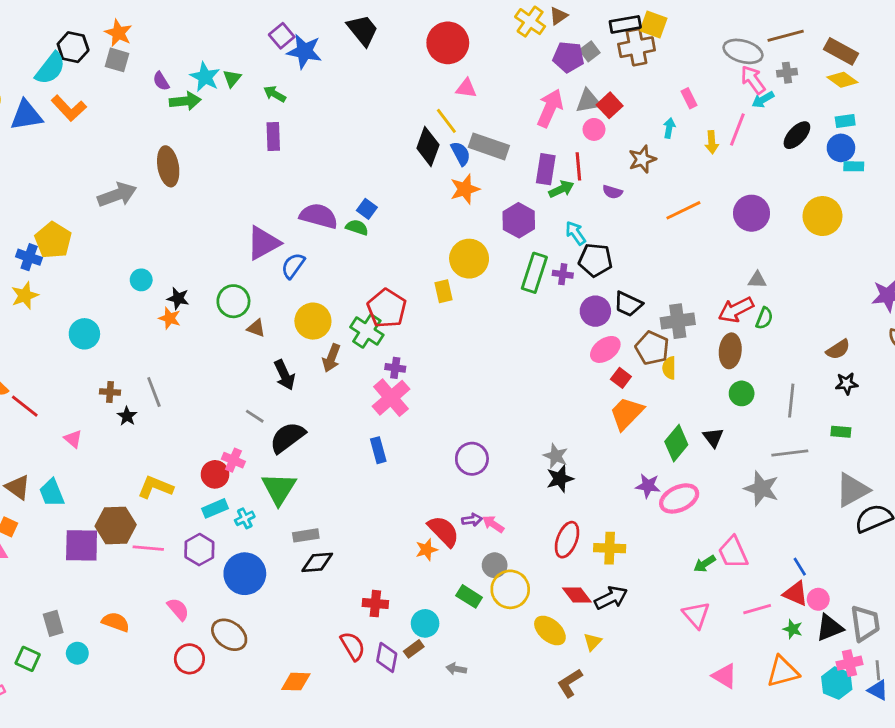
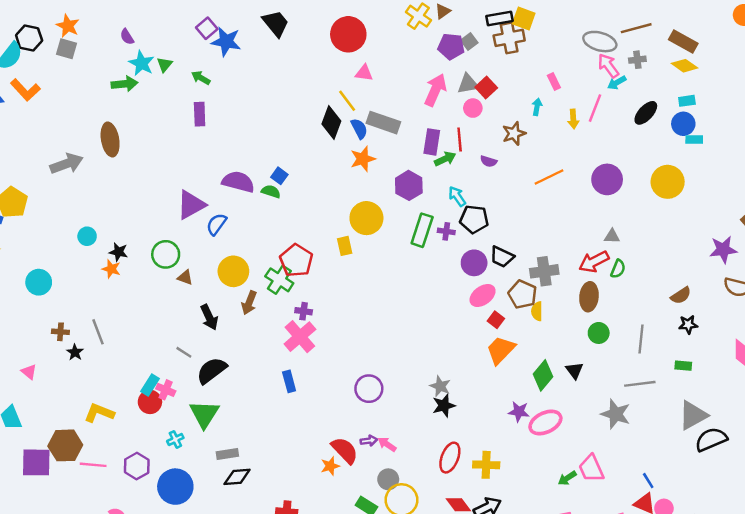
purple semicircle: (161, 81) -> (127, 37), moved
cyan rectangle: (215, 508) -> (150, 385), moved, turned -35

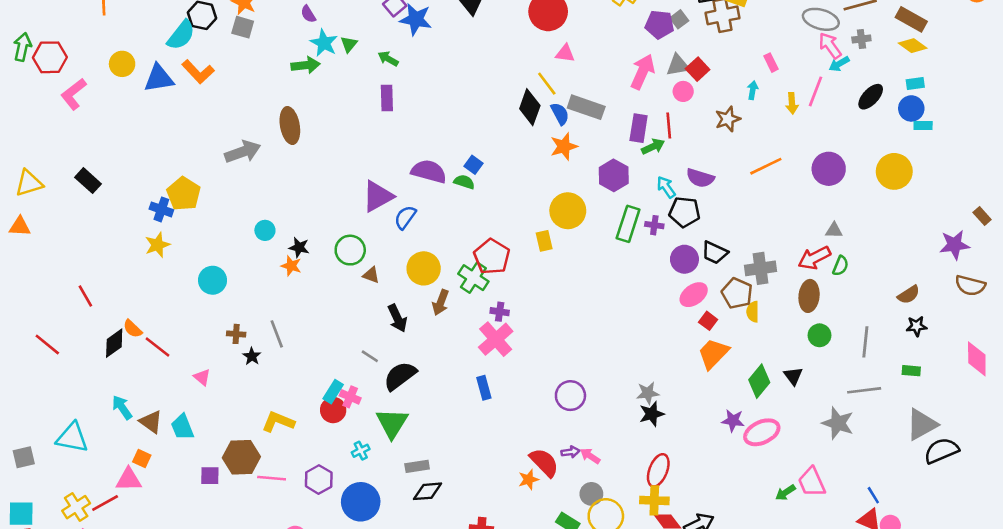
purple semicircle: (489, 161) -> (700, 178), moved, size x1.5
gray star: (440, 386) -> (648, 393), turned -30
purple square: (36, 462) -> (210, 476), size x0.6
yellow cross: (486, 465) -> (654, 500), moved

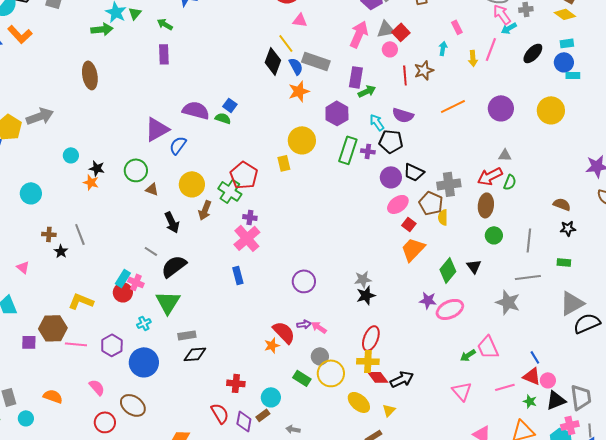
red line: (669, 126) -> (405, 75), moved
gray arrow: (243, 152) -> (40, 116), moved
brown semicircle: (909, 295) -> (562, 204), turned -126

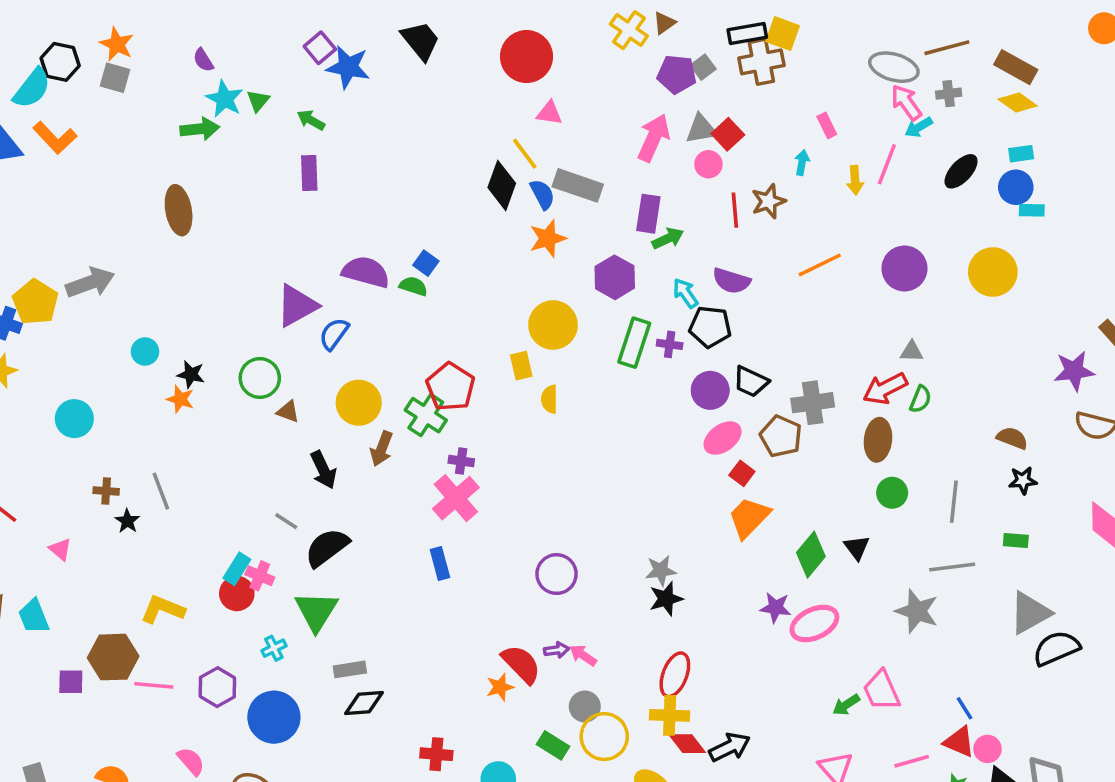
yellow semicircle: (443, 217) -> (549, 399), moved

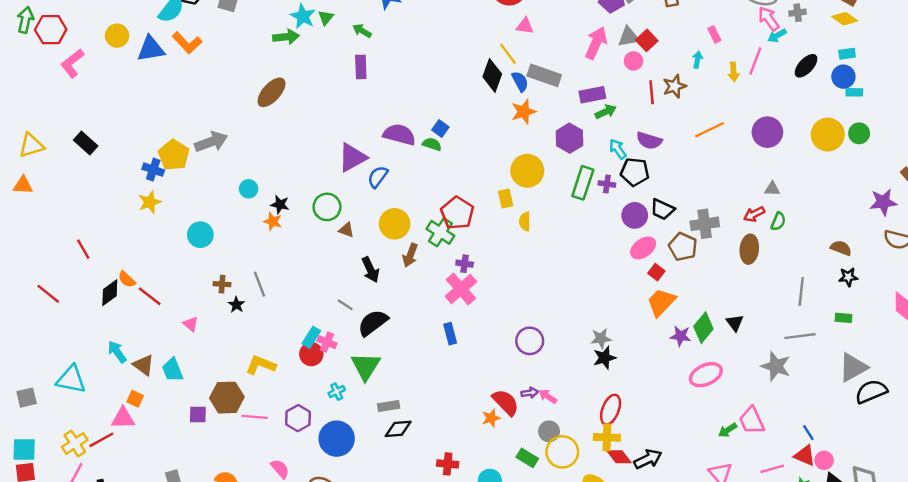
brown ellipse: (179, 210) -> (271, 92), turned 52
purple rectangle: (648, 214) -> (592, 95), turned 70
red arrow: (885, 389) -> (754, 214), size x0.7
green circle: (892, 493) -> (859, 133), moved
purple star: (776, 608) -> (681, 336), moved

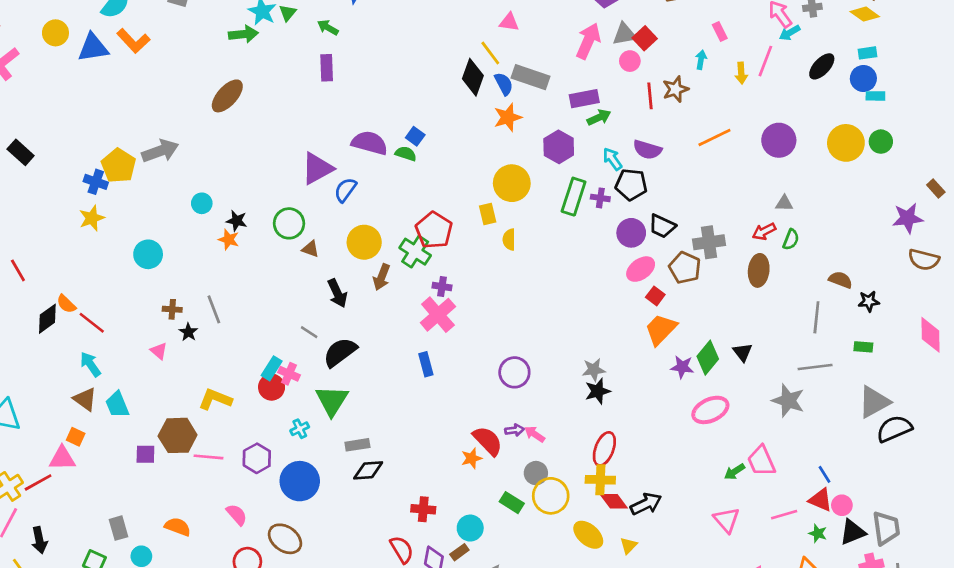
brown semicircle: (841, 248) -> (841, 280), moved
pink triangle: (191, 324) -> (159, 351), moved
cyan arrow: (117, 352) -> (90, 364), moved

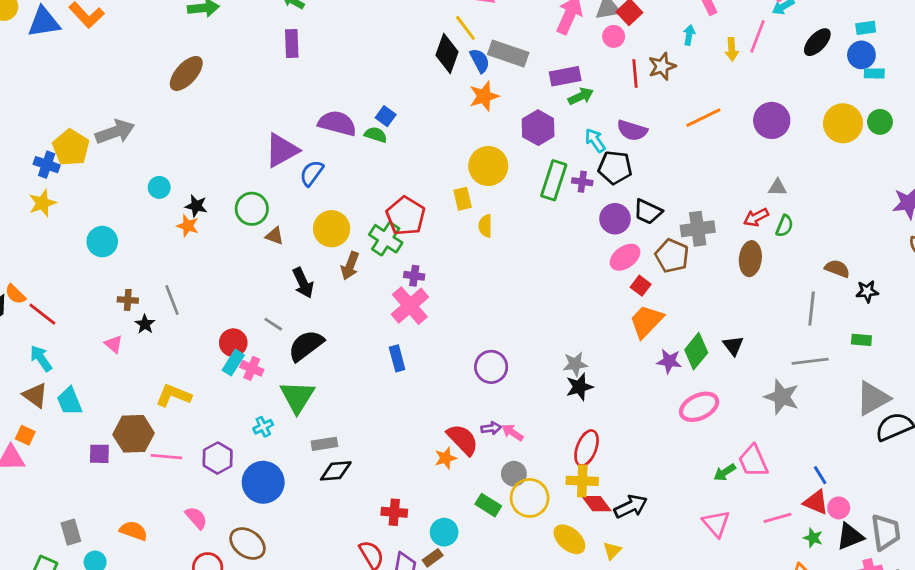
red circle: (272, 387) -> (233, 343), moved

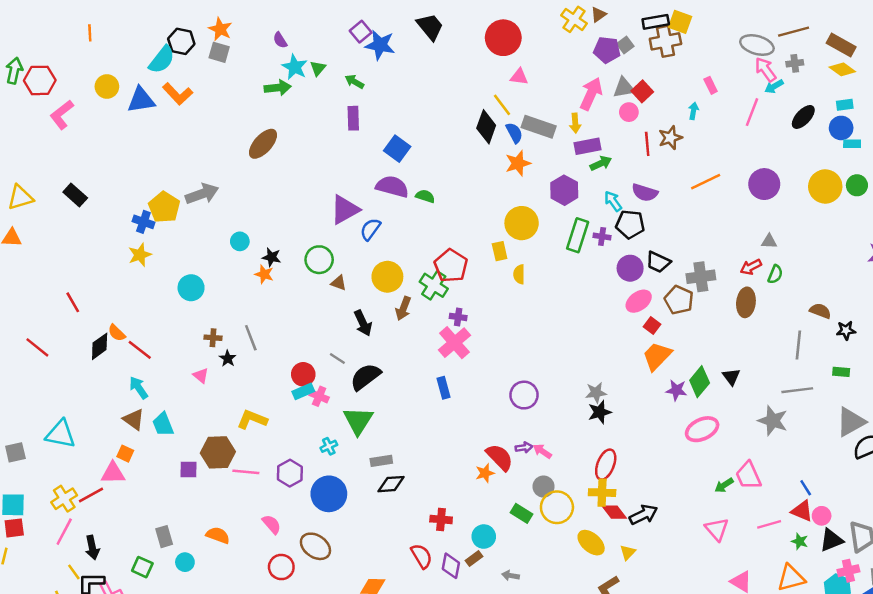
yellow arrow: (732, 49) -> (575, 123), moved
blue square: (386, 116) -> (397, 149), moved, size x1.5
cyan rectangle: (233, 363) -> (303, 391), turned 35

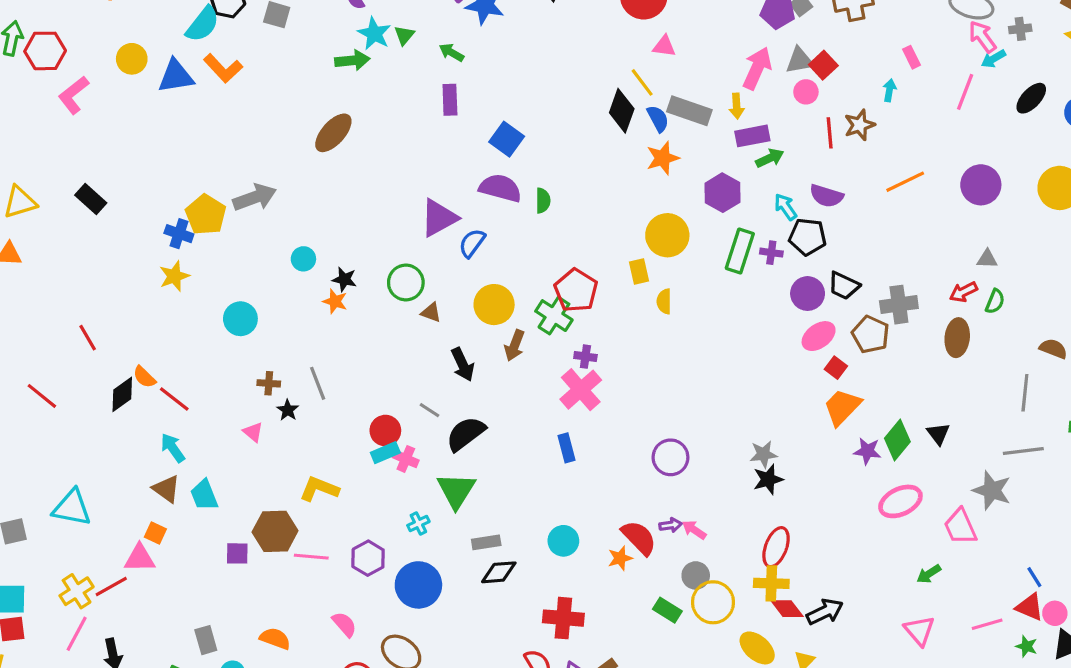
green semicircle: (425, 196) -> (543, 201), turned 72
pink trapezoid: (748, 476) -> (960, 527), moved
red cross: (441, 519) -> (563, 618), size x1.4
cyan circle: (484, 537) -> (563, 541), moved

